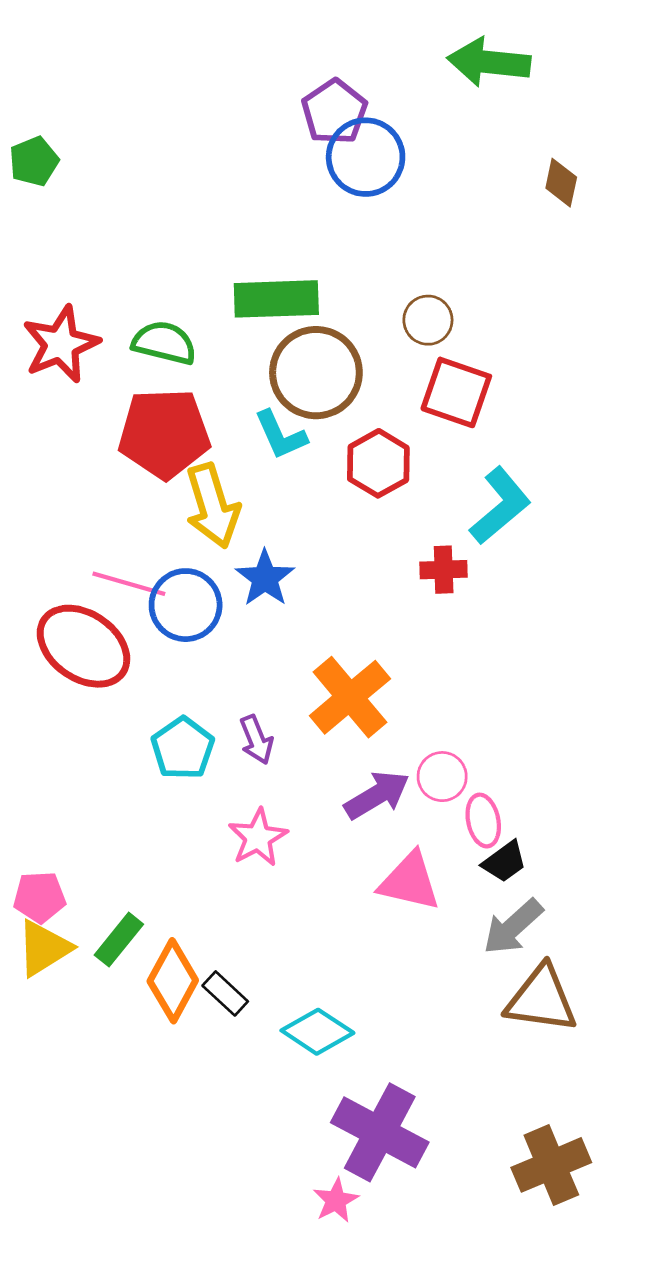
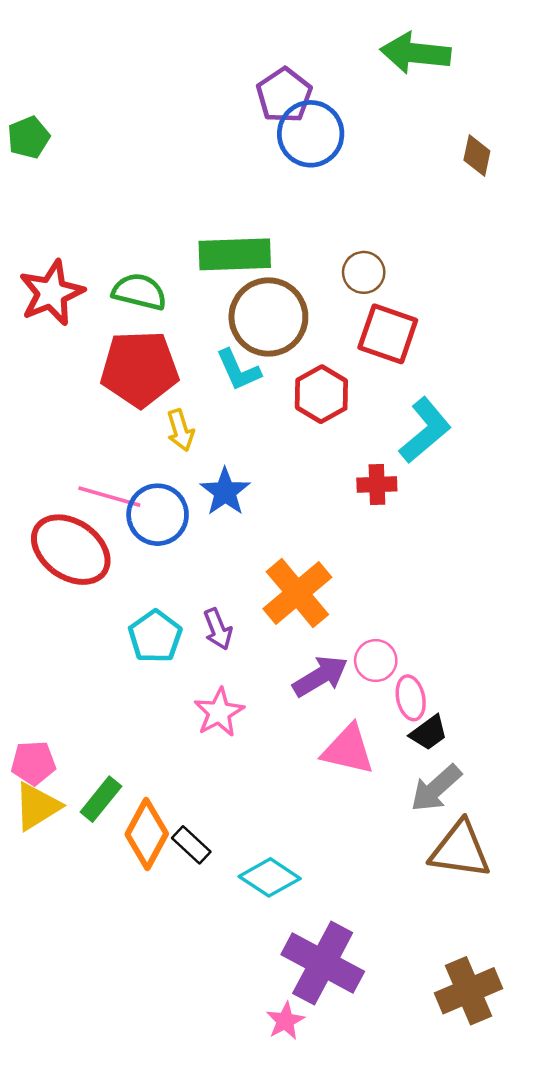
yellow arrow: (212, 506) -> (180, 430), size x0.6

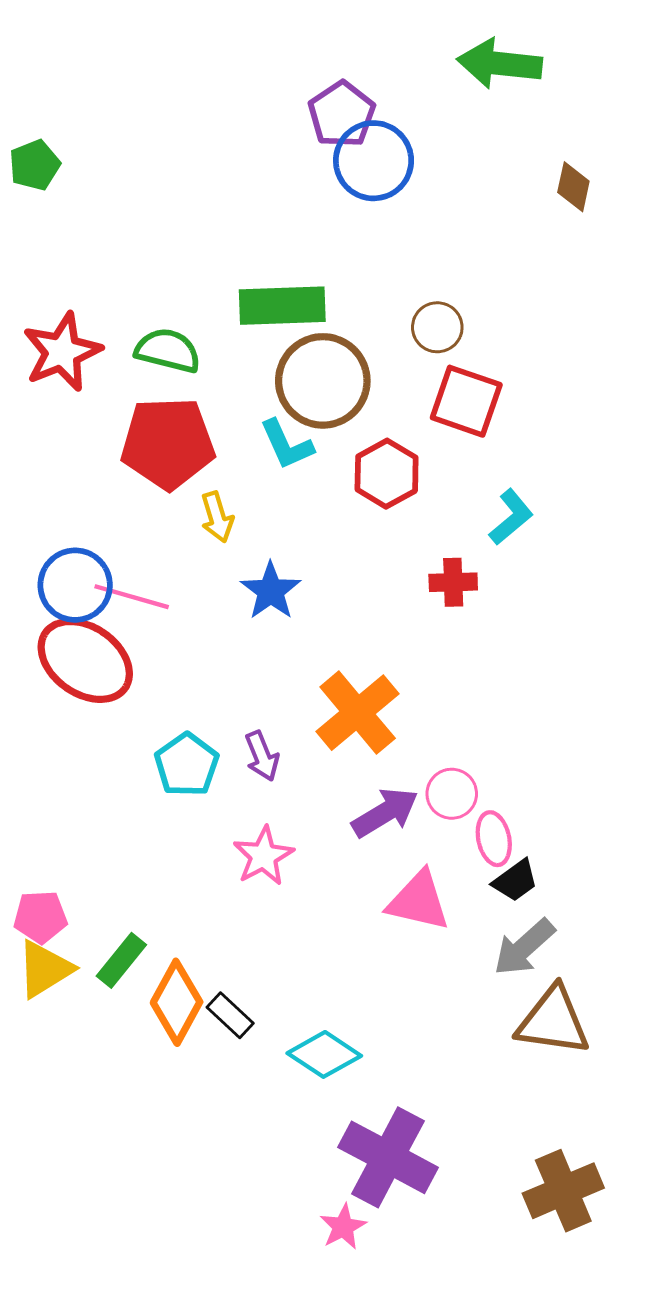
cyan L-shape: (425, 430) -> (511, 517), size x0.7
blue circle: (158, 515) -> (75, 585), moved

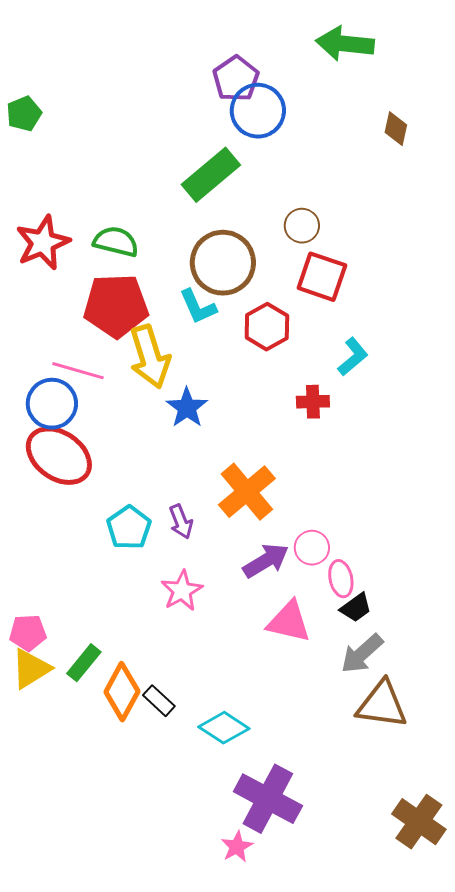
green rectangle: (282, 306) -> (211, 175), moved, turned -38
yellow arrow: (217, 517) -> (150, 357), size x1.8
pink line: (132, 597) -> (78, 371), moved
brown cross: (563, 1191) -> (419, 822), moved, turned -32

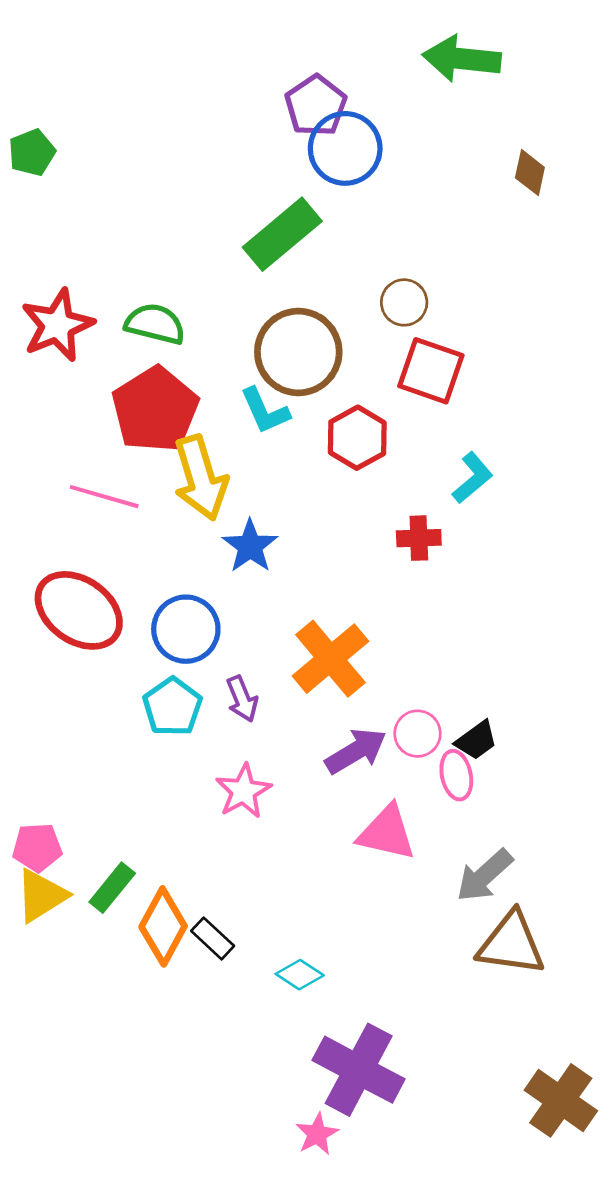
red pentagon: (116, 306) -> (155, 410), turned -30
blue circle: (52, 404) -> (186, 629), moved
black trapezoid: (356, 608) -> (476, 740), moved
cyan diamond: (224, 728) -> (300, 975), size x0.7

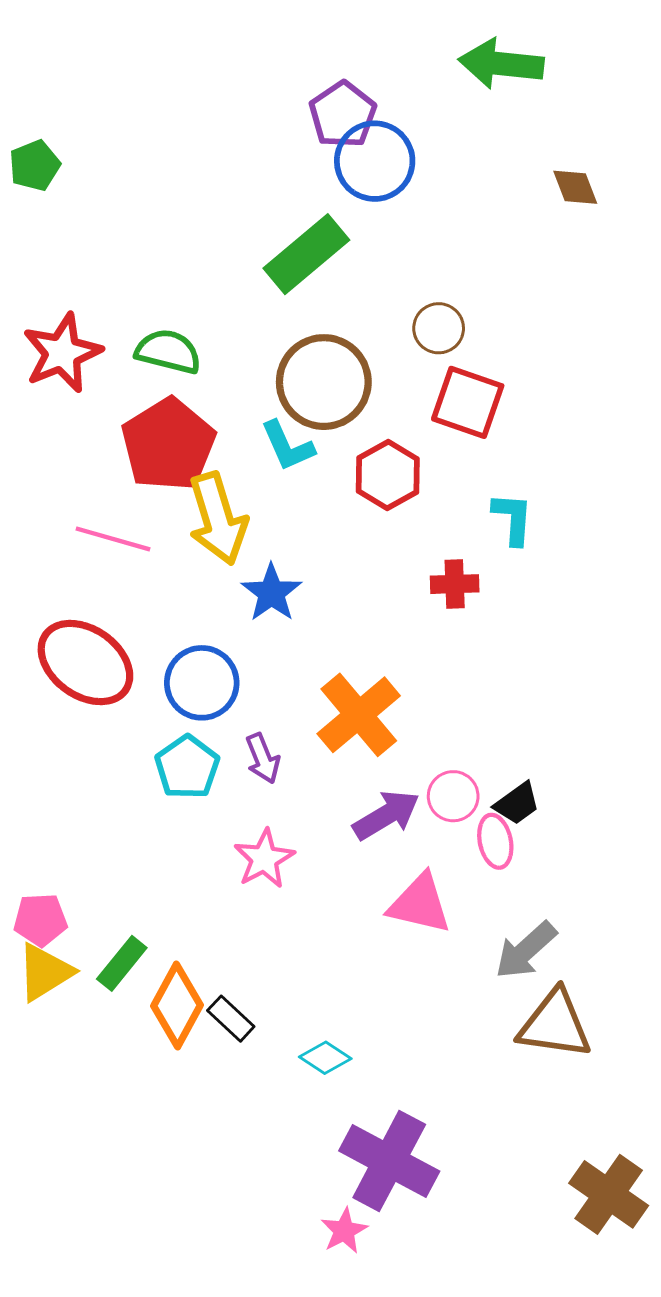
brown diamond: (530, 173) -> (575, 187), turned -33
cyan L-shape: (472, 478) -> (513, 519), turned -46

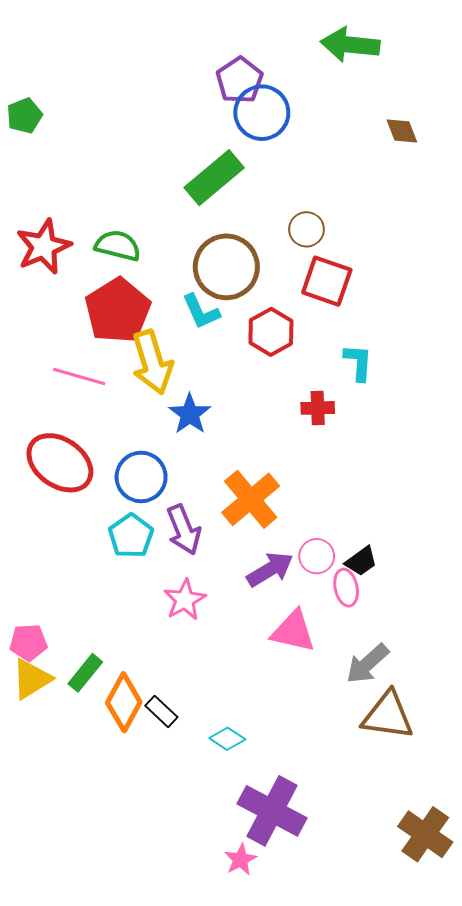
purple arrow: (263, 758) -> (184, 530), size x1.4

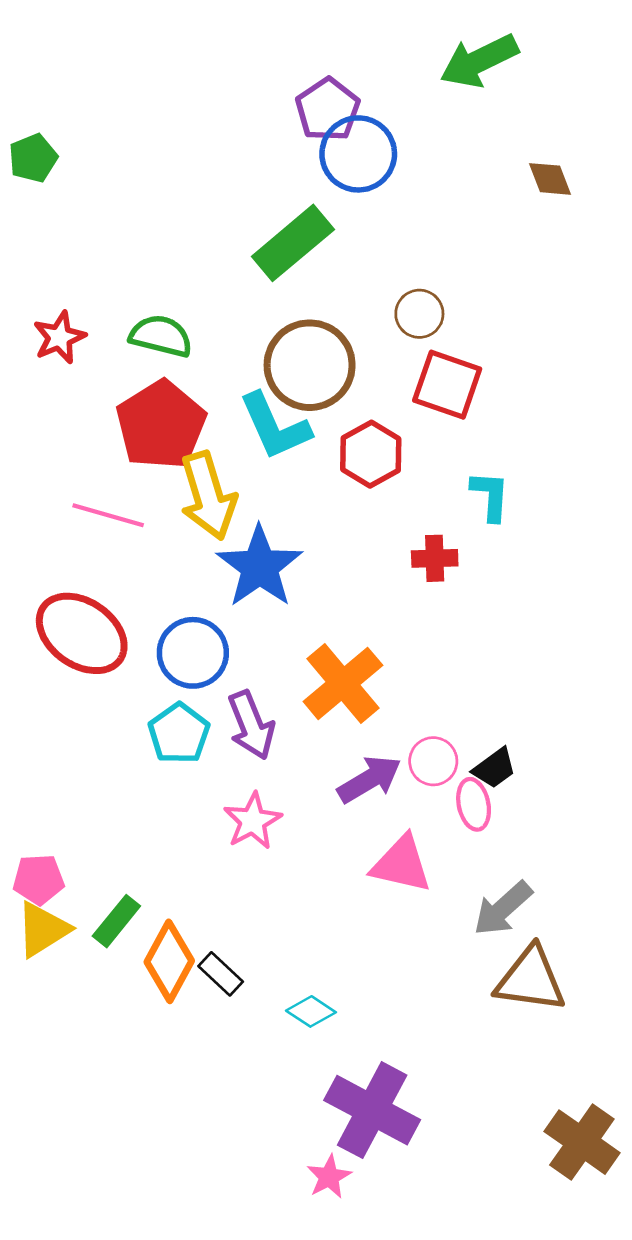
green arrow: (350, 45) -> (479, 61), turned -32
red star: (44, 247) -> (59, 337), size x0.7
cyan L-shape: (201, 312) -> (275, 426), size x1.4
blue star: (190, 414) -> (260, 567), size x1.5

